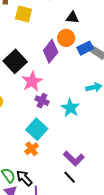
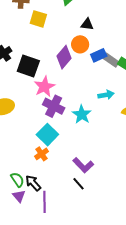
black square: (15, 61) -> (28, 66), turned -30
purple cross: (42, 101) -> (54, 106), size x1.5

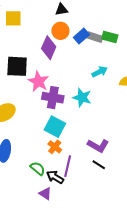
green semicircle: (17, 180) -> (38, 168), moved
purple line: (44, 202) -> (68, 166), moved, turned 30

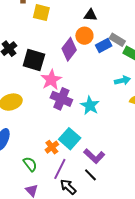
gray rectangle: (95, 37) -> (117, 40), moved
cyan arrow: (100, 72) -> (122, 80), moved
cyan square: (55, 127) -> (70, 139), moved
black arrow: (55, 177) -> (68, 187), moved

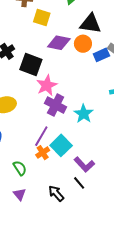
black triangle: (90, 15) -> (90, 24), size x1.6
purple diamond: (69, 49) -> (59, 43), moved, turned 60
purple line: (60, 169) -> (41, 136), moved

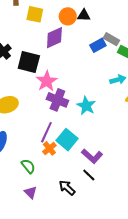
black triangle: (90, 24) -> (84, 15), size x0.6
purple diamond: (59, 43) -> (54, 38), turned -30
orange circle: (83, 44) -> (68, 16), moved

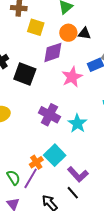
pink star: (47, 81) -> (72, 77), moved
purple line: (46, 132) -> (31, 178), moved

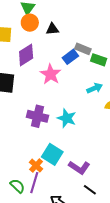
orange circle: (68, 33) -> (30, 23), moved
black line: (73, 193) -> (90, 190), moved

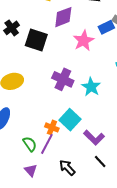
orange cross: (36, 166) -> (52, 127), turned -32

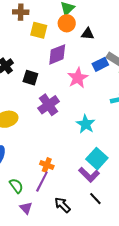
black square: (36, 40) -> (30, 78), size x0.7
purple cross: (63, 79) -> (49, 105), moved, turned 30
cyan square: (70, 120) -> (97, 159), moved
green semicircle: (30, 144) -> (16, 186), moved

